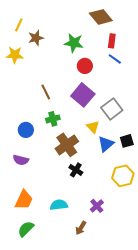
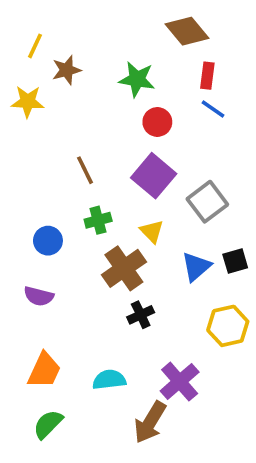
yellow triangle: (93, 127) -> (152, 231), moved
black cross: (76, 170) -> (141, 315), turned 32
purple cross: (97, 206) -> (180, 382), size x1.5
brown arrow: (81, 228) -> (150, 422), size x1.6

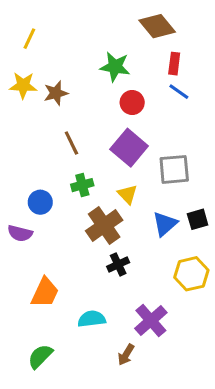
brown star: (67, 70) -> (56, 93), moved
gray square: (207, 202) -> (174, 169), turned 32
purple semicircle: (39, 296) -> (20, 233), moved
orange trapezoid: (44, 370) -> (45, 292), moved
brown arrow: (150, 422) -> (126, 355), size x0.6

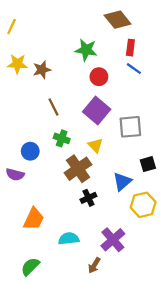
yellow line: (29, 39) -> (12, 27), moved
green cross: (82, 185) -> (62, 138), turned 35
blue triangle: (165, 224) -> (122, 182), moved

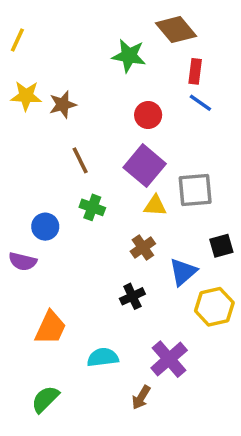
green star: (86, 50) -> (129, 56), moved
yellow triangle: (95, 145) -> (155, 206), moved, turned -42
brown cross: (78, 169) -> (143, 247), moved, size x0.6

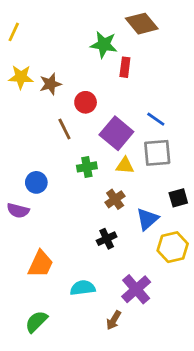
red rectangle: (195, 71) -> (125, 67), moved
blue line: (200, 103) -> (156, 119), moved
red circle: (148, 115) -> (86, 102), moved
green cross: (92, 207) -> (87, 167), moved, turned -30

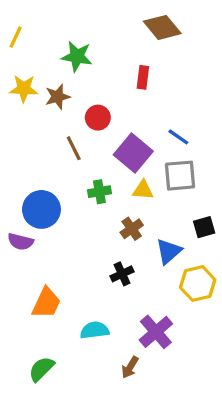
green star: (104, 45) -> (77, 56), moved
blue circle: (36, 182) -> (41, 209), size x1.5

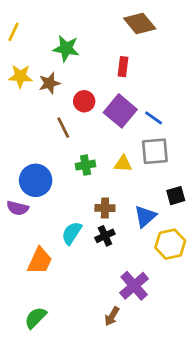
purple square: (133, 153) -> (120, 111), moved
brown cross: (132, 229) -> (105, 208), moved, turned 36
cyan semicircle: (95, 330) -> (72, 233), moved, turned -50

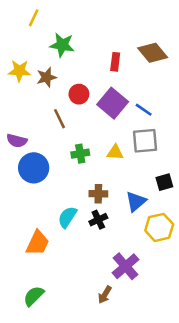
brown diamond: (140, 24) -> (153, 53), moved
yellow line: (13, 32) -> (34, 18), moved
purple semicircle: (18, 208) -> (17, 141), moved

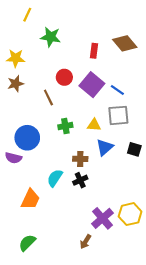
brown star: (47, 77) -> (16, 84), moved
purple semicircle: (17, 141) -> (13, 158), moved
black square: (164, 182) -> (134, 149), turned 32
blue triangle: (136, 202) -> (105, 147), moved
yellow hexagon: (159, 227) -> (130, 214), moved

